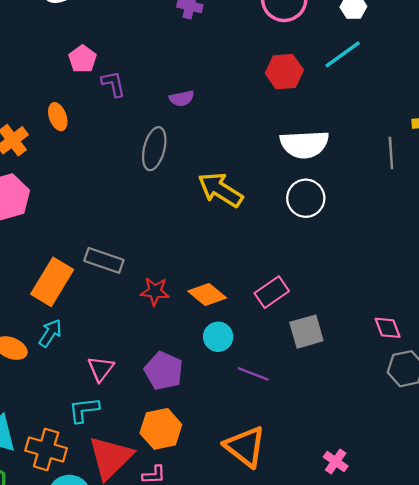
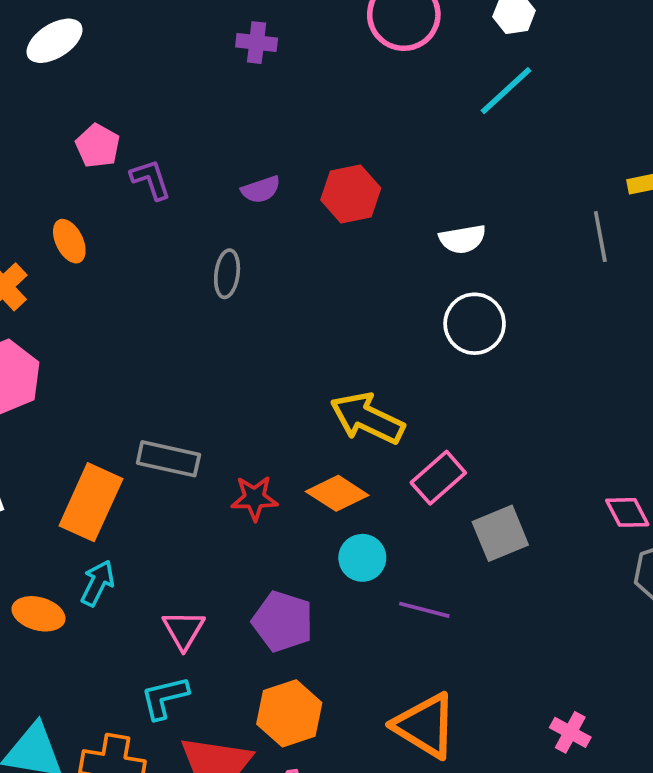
red hexagon: (284, 72) -> (351, 194), moved
white semicircle: (304, 144) -> (462, 239), size x0.6
gray ellipse: (154, 149) -> (227, 274), size x0.7
yellow arrow: (220, 190) -> (367, 418), moved

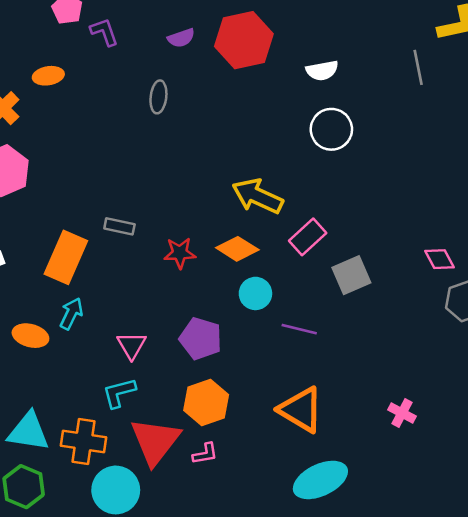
red hexagon: (351, 194) -> (244, 40), size x1.4
orange ellipse: (69, 241) -> (48, 76), turned -72
gray rectangle: (168, 459) -> (119, 226), size x0.7

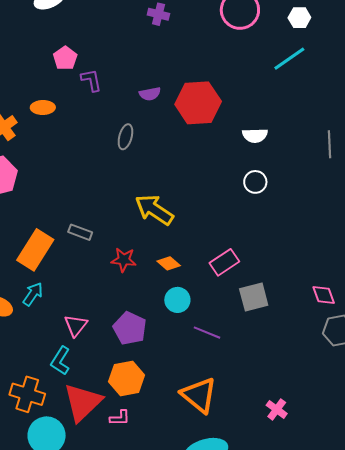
white circle: (331, 129) -> (255, 182), size x0.7
yellow arrow: (258, 196) -> (154, 210), moved
orange diamond: (237, 249) -> (169, 263), size x0.7
cyan L-shape: (119, 393) -> (60, 361), turned -52

